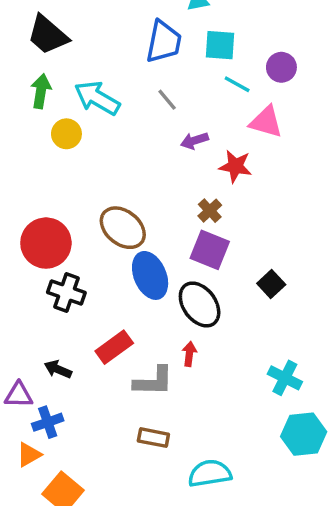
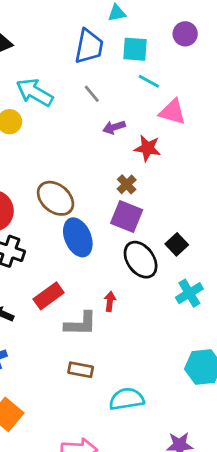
purple circle: (281, 67) -> (185, 34), moved
black ellipse: (200, 304) -> (141, 260), moved
cyan cross: (285, 378) -> (189, 293), moved, turned 32

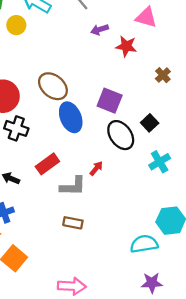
brown cross: (127, 184) -> (163, 75), moved
red arrow: (110, 301) -> (96, 168), turned 32
cyan semicircle: (127, 399) -> (144, 244), moved

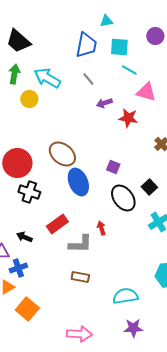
purple square: (110, 101) -> (113, 167), size x0.6
red arrow: (96, 168) -> (101, 228), turned -56
cyan semicircle: (144, 244) -> (125, 296), moved
purple star: (152, 283) -> (133, 328), moved

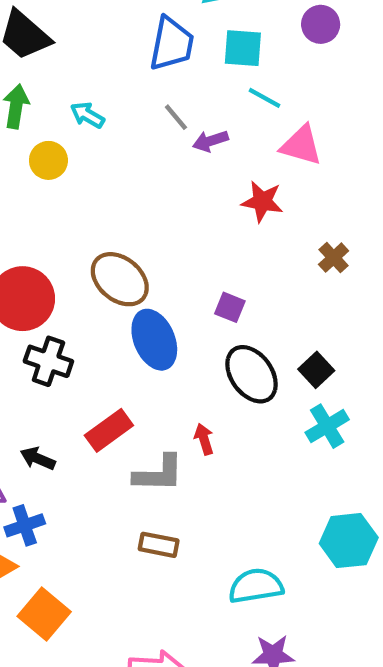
cyan arrow: (47, 78) -> (87, 115), size x0.6
purple arrow: (104, 103) -> (210, 141), moved
black square: (149, 187) -> (316, 370), moved

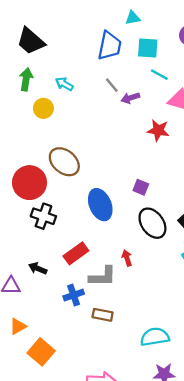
brown ellipse: (120, 279) -> (64, 162), moved
blue cross: (25, 525) -> (74, 295), moved

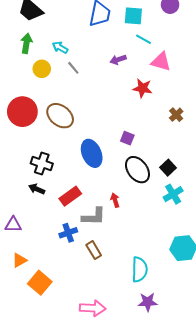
gray line: (112, 85) -> (73, 68), moved
red circle: (30, 183) -> (22, 112), moved
black arrow: (38, 268) -> (37, 189), moved
brown rectangle: (103, 315) -> (94, 250), turned 48
cyan semicircle: (155, 337) -> (140, 269), turned 100

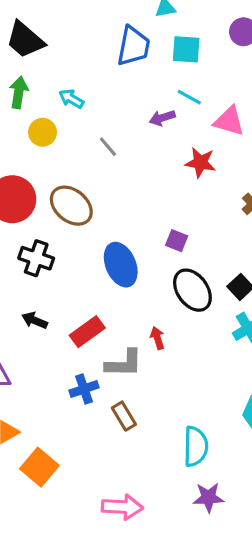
cyan line: (144, 39) -> (189, 97), moved
gray line: (73, 68) -> (108, 147), moved
black cross: (42, 164) -> (36, 258), moved

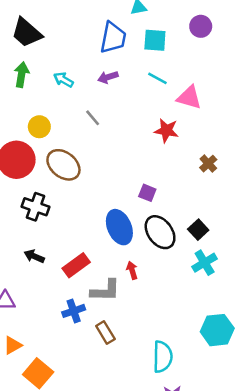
purple arrow: (162, 118) -> (108, 77), moved
yellow circle: (43, 132) -> (39, 127), moved
blue ellipse: (121, 265) -> (119, 227), moved

